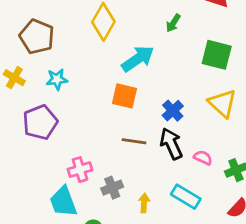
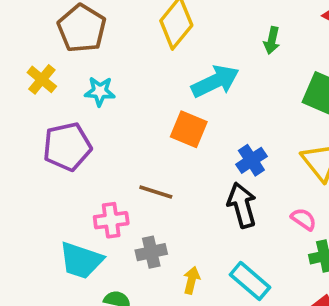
green arrow: (173, 23) -> (272, 40), turned -30
brown line: (134, 141) -> (156, 192), moved
pink semicircle: (203, 158) -> (304, 219), moved
cyan trapezoid: (63, 202) -> (81, 260), turned -60

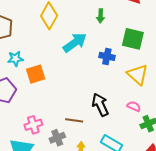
orange square: (189, 129) -> (36, 74), moved, turned -30
blue cross: (251, 160) -> (107, 56), moved, turned -35
brown line: (156, 192) -> (74, 120), moved

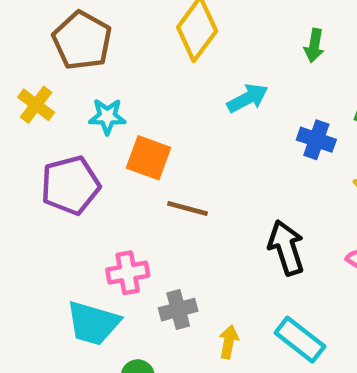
cyan arrow: (75, 43) -> (247, 98), size x0.7
orange square: (36, 74) -> (149, 158), turned 30
brown line: (74, 120) -> (188, 208), moved

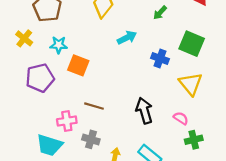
green arrow: (314, 46) -> (160, 13), turned 32
brown line: (188, 208) -> (94, 106), moved
gray cross: (178, 310) -> (91, 139), turned 30

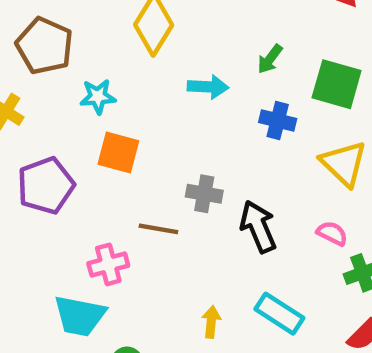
green arrow: (160, 13) -> (270, 59), moved
cyan arrow: (127, 38) -> (208, 87), turned 36
cyan star: (59, 45) -> (98, 97), moved
gray cross: (91, 139) -> (204, 194), moved

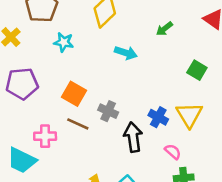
green arrow: (270, 59) -> (164, 29), moved
green square: (337, 84) -> (197, 70), size x0.7
blue cross: (278, 120) -> (158, 117), moved
orange square: (118, 152) -> (74, 94), moved

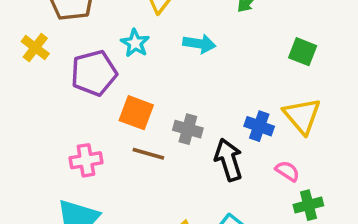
cyan star: (64, 42) -> (135, 43), moved, turned 30
purple pentagon: (22, 84) -> (94, 73), moved
pink cross: (45, 136) -> (86, 160), moved

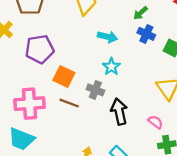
cyan star: (135, 43) -> (111, 67), moved
blue cross: (259, 126) -> (146, 34), moved
pink cross: (86, 160) -> (29, 104), size x1.5

